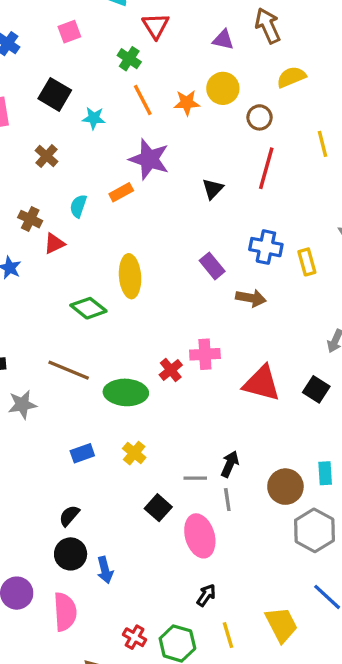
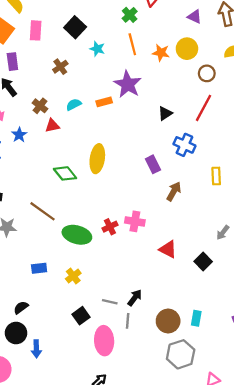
cyan semicircle: (78, 206) -> (74, 105), turned 32
blue cross: (266, 247) -> (184, 145), moved
brown arrow: (251, 298) -> (174, 191), turned -84
red triangle: (262, 383) -> (168, 249), size x0.7

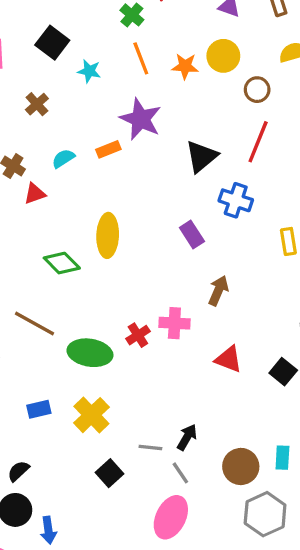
black triangle: (165, 113) -> (201, 156), size x1.5
brown arrow: (174, 191) -> (218, 291), moved
yellow cross: (73, 276) -> (91, 415), size x1.5
gray line: (128, 321) -> (180, 473), turned -32
pink ellipse: (104, 341) -> (171, 517), moved, turned 36

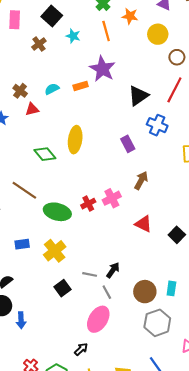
orange star: (185, 66) -> (130, 16), moved
brown cross: (37, 104) -> (39, 44), moved
pink cross: (174, 323) -> (112, 198), turned -36

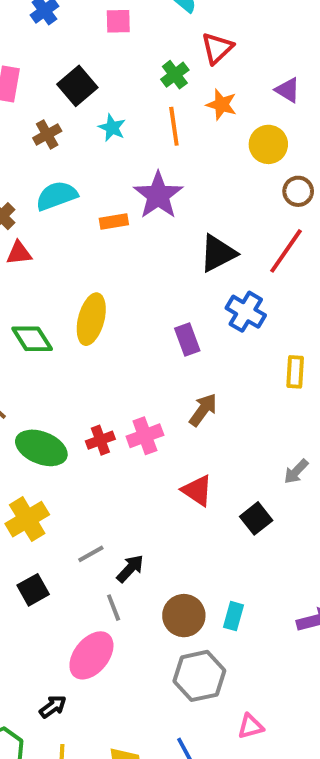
cyan semicircle: (52, 89) -> (57, 196), moved, size x1.5
gray line: (90, 274) -> (91, 554), moved, turned -48

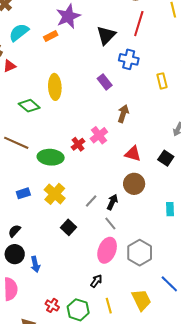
purple star: (158, 195) -> (68, 16), turned 30
brown circle: (184, 616) -> (134, 184), moved
gray hexagon: (199, 676) -> (140, 253), moved

